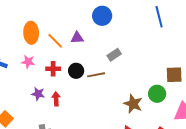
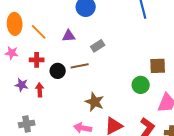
purple triangle: (77, 38) -> (69, 36), moved
black circle: (76, 71) -> (58, 71), moved
brown star: (133, 104) -> (95, 102), moved

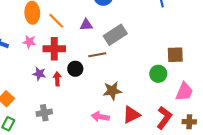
gray rectangle: (98, 46) -> (115, 35), size x1.6
red cross: (37, 60) -> (54, 49), size x1.5
black circle: (58, 71) -> (75, 69), moved
brown star: (95, 102) -> (112, 91), turned -30

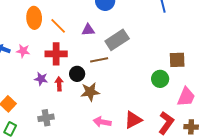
pink star: (29, 42) -> (23, 51), moved
brown star: (112, 91) -> (90, 92), moved

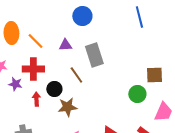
gray rectangle: (117, 40) -> (94, 55), turned -75
brown line: (99, 60) -> (76, 75), turned 66
purple star: (41, 79) -> (15, 84), moved

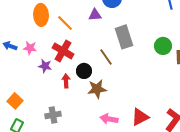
purple triangle: (65, 45) -> (95, 15), moved
red cross: (33, 69) -> (63, 51), turned 30
green circle: (137, 94) -> (163, 46), moved

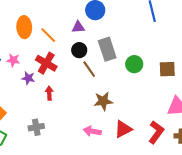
green circle: (163, 46) -> (134, 64), moved
black circle: (84, 71) -> (79, 50), moved
brown star: (97, 89) -> (103, 101), moved

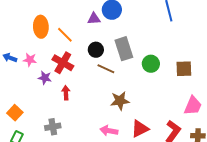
purple triangle: (78, 27) -> (94, 19), moved
brown line: (89, 69) -> (106, 69), turned -30

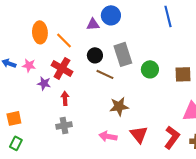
orange square: (15, 113) -> (14, 118), turned 35
gray cross: (53, 127) -> (64, 125), moved
red triangle: (140, 129) -> (139, 134), turned -42

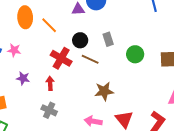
gray rectangle: (123, 54) -> (108, 39), size x0.6
red cross: (62, 68) -> (61, 58), moved
purple star: (44, 83) -> (23, 78), moved
gray cross: (64, 125) -> (49, 110), turned 35

